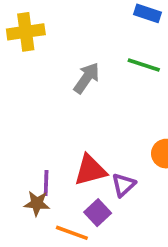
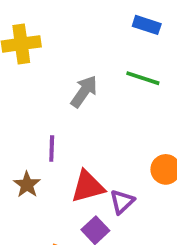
purple line: (46, 183) -> (52, 148), moved
brown star: (37, 203) -> (27, 185), moved, turned 30

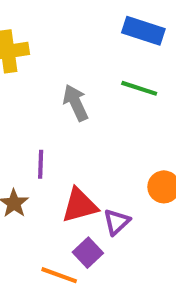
blue rectangle: (147, 25) -> (143, 31), size x1.4
gray arrow: (84, 91) -> (76, 103), turned -60

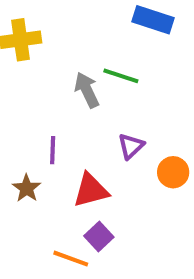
green line: (139, 88) -> (121, 76), moved
purple triangle: (117, 222) -> (131, 146), moved

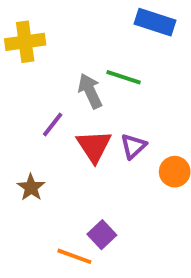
purple line: (53, 150) -> (53, 124), moved, turned 36
red triangle: (91, 190) -> (94, 146), moved, turned -48

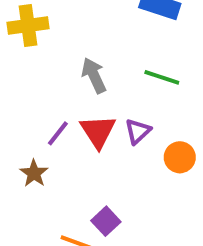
green line: (124, 77) -> (162, 77), moved
purple line: (53, 124) -> (58, 133), moved

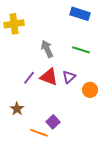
red triangle: (98, 131) -> (49, 77), turned -36
brown star: (34, 173) -> (17, 109), moved

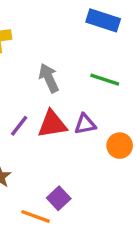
red triangle: (49, 77) -> (52, 124), turned -30
purple triangle: (69, 77) -> (85, 124), turned 32

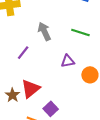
red triangle: (52, 124) -> (31, 89), moved, turned -30
purple line: (19, 126) -> (23, 53), moved

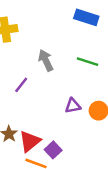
purple triangle: (68, 61) -> (73, 106), moved
red triangle: (31, 89) -> (30, 141), moved

